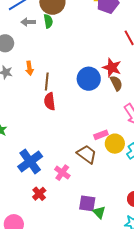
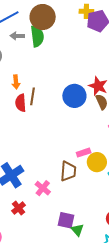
green semicircle: (48, 21) -> (37, 36), size x1.5
red semicircle: (50, 101) -> (21, 103), moved
brown trapezoid: (87, 154) -> (68, 171), turned 55

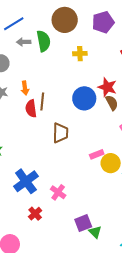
yellow cross: (86, 11) -> (80, 54), moved
brown circle: (43, 17) -> (65, 20), moved
brown trapezoid: (68, 171) -> (60, 133), moved
purple square: (66, 220) -> (83, 223), turned -30

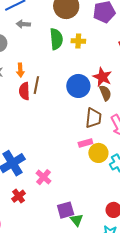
green semicircle: (44, 41) -> (56, 39), moved
brown trapezoid: (60, 133) -> (93, 118), moved

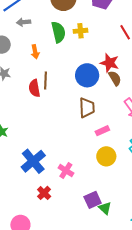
orange arrow: (20, 70) -> (35, 52), moved
brown trapezoid: (93, 118) -> (87, 108), moved
yellow circle: (98, 153) -> (106, 156), moved

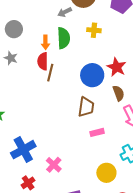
gray arrow: (24, 22) -> (65, 12), moved, turned -32
green semicircle: (58, 32) -> (64, 38), moved
brown semicircle: (115, 78) -> (119, 93), moved
red semicircle: (34, 88) -> (43, 61), moved
yellow circle: (106, 156) -> (106, 173), moved

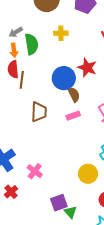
gray arrow: (65, 12) -> (16, 32), moved
brown semicircle: (119, 93) -> (74, 95), moved
brown trapezoid: (86, 107) -> (39, 112), moved
pink rectangle: (97, 132) -> (73, 116), moved

